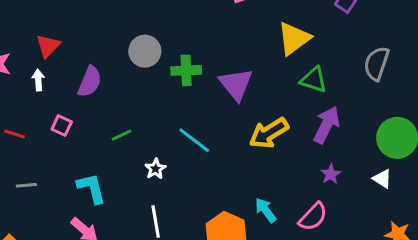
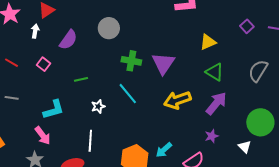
yellow triangle: (294, 38) -> (208, 42), size x0.7
green cross: (186, 70) -> (131, 61), moved
cyan L-shape: (91, 188) -> (54, 110), turned 75
cyan arrow: (266, 210) -> (164, 150), turned -108

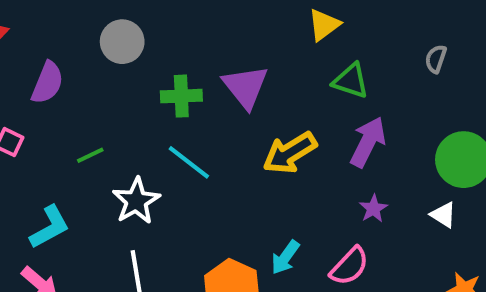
gray semicircle: (258, 71) -> (436, 59), size x0.6
white star: (98, 106) -> (136, 201), size x1.6

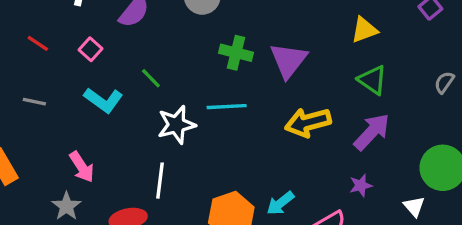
green line: (90, 155) -> (151, 78), turned 55
cyan line: (189, 162) -> (227, 107), turned -57
cyan L-shape: (50, 227) -> (103, 100), moved, turned 48

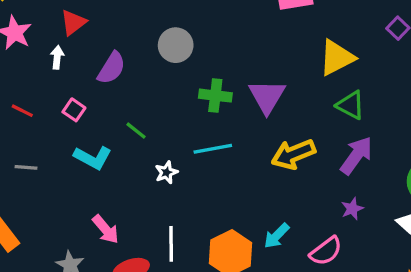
yellow triangle: (364, 30) -> (337, 58), size x1.4
white star: (176, 125) -> (166, 172), size x0.6
pink arrow: (82, 167) -> (106, 229), moved
white line: (160, 181) -> (171, 244), moved

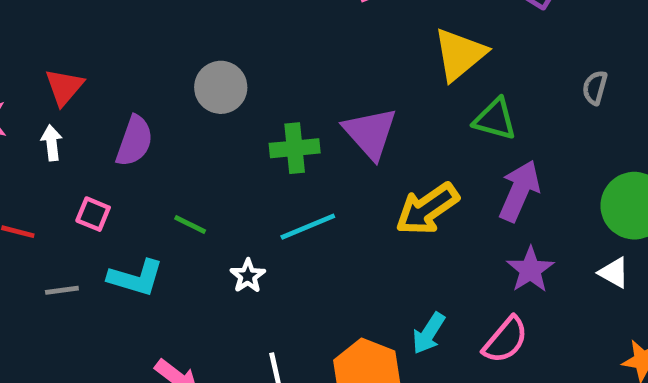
gray line: (26, 167) -> (62, 290), moved
purple star: (352, 209) -> (530, 270), size x1.4

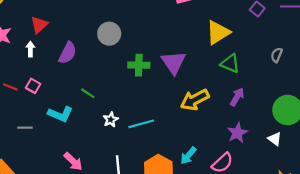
purple arrow: (519, 191) -> (237, 97), size x0.7
pink square: (93, 214) -> (33, 86), moved
cyan line: (308, 227) -> (141, 124), moved
gray line: (62, 290) -> (25, 128), moved

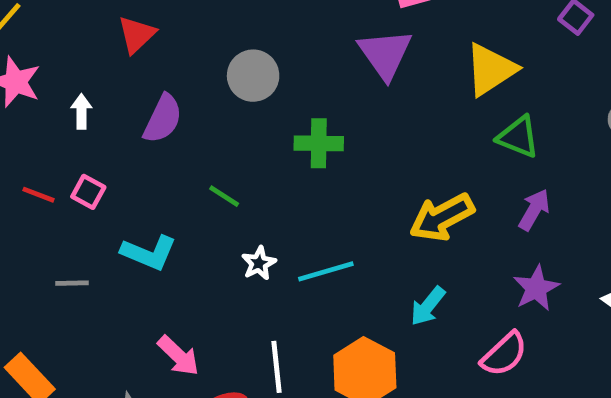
red triangle: (39, 25) -> (137, 35), moved
purple triangle: (174, 63) -> (385, 54), moved
green line: (88, 93) -> (224, 196), moved
cyan arrow: (188, 156) -> (428, 306), moved

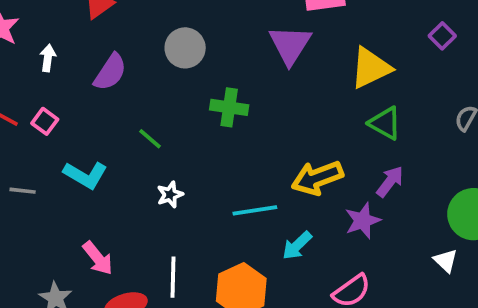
cyan line: (326, 271) -> (255, 210), moved
purple star: (536, 288) -> (363, 221), moved

